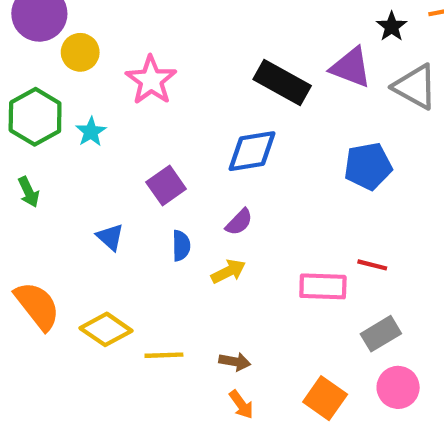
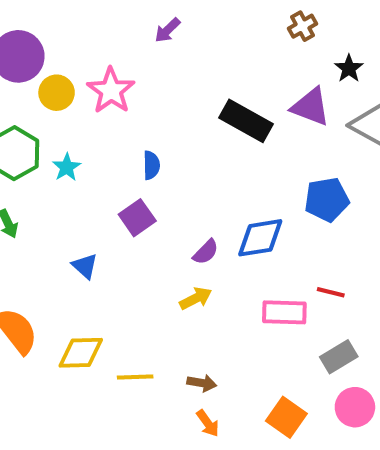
pink star: (151, 80) -> (111, 91), moved
blue diamond: (252, 151) -> (260, 238), moved
blue semicircle: (181, 246) -> (151, 165), moved
yellow diamond: (106, 329) -> (81, 353), turned -36

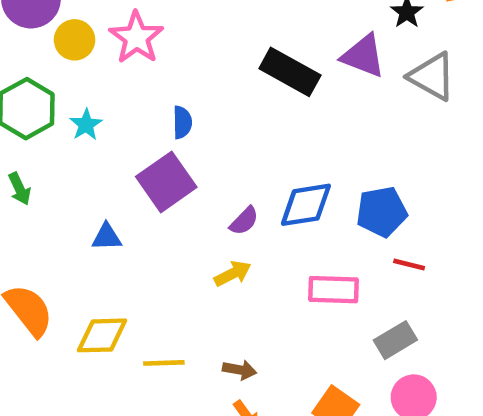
blue pentagon: (327, 200) -> (382, 212), moved
purple square: (137, 218) -> (166, 182), size x1.4
blue triangle: (85, 266) -> (107, 237), turned -44
red line: (331, 292) -> (409, 264), moved

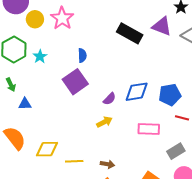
blue triangle: (107, 237) -> (25, 104), moved

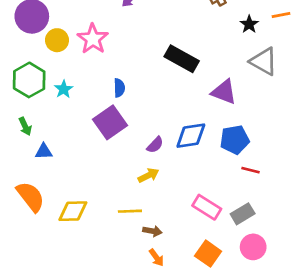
purple triangle: (162, 26) -> (224, 92), moved
pink rectangle: (149, 129) -> (207, 207), moved, turned 30
yellow line: (74, 161) -> (130, 211), moved

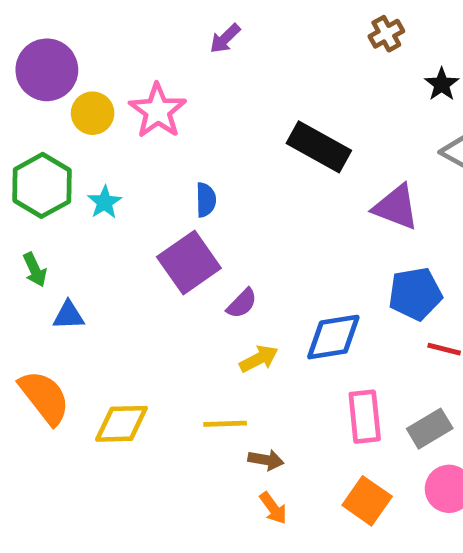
blue diamond: (191, 136) -> (333, 337), moved
purple semicircle: (155, 145) -> (242, 303), moved
pink rectangle: (207, 207) -> (365, 417), turned 52

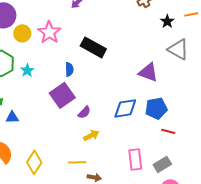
black rectangle: (319, 147) -> (93, 47), moved
blue diamond: (333, 337) -> (125, 108), moved
yellow diamond: (121, 424) -> (34, 162), turned -55

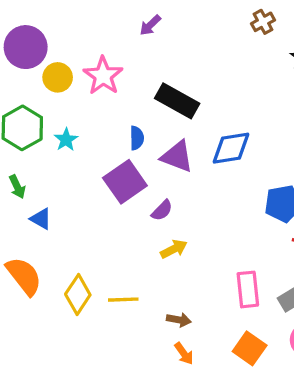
purple triangle: (148, 72) -> (177, 156), moved
blue diamond: (125, 108) -> (231, 148), moved
blue triangle: (12, 117) -> (41, 219), turned 32
yellow line: (77, 162) -> (123, 300), moved

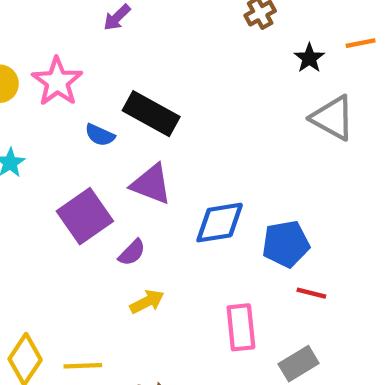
blue semicircle: (137, 138) -> (100, 135), moved, turned 115
blue diamond: (231, 148) -> (220, 223), moved
pink rectangle: (248, 289) -> (241, 327), moved

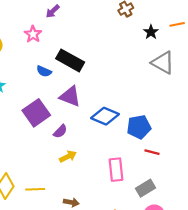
pink star: (57, 82) -> (33, 34), moved, size x0.7
blue diamond: (220, 223) -> (105, 116), turned 32

